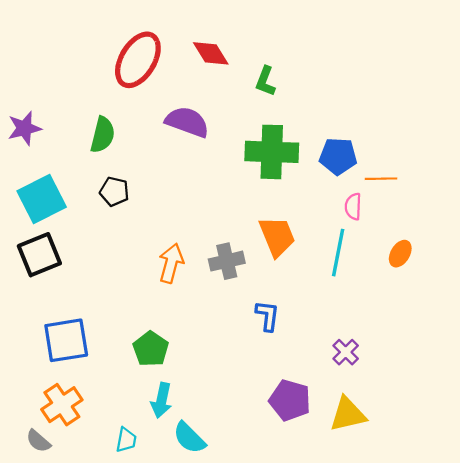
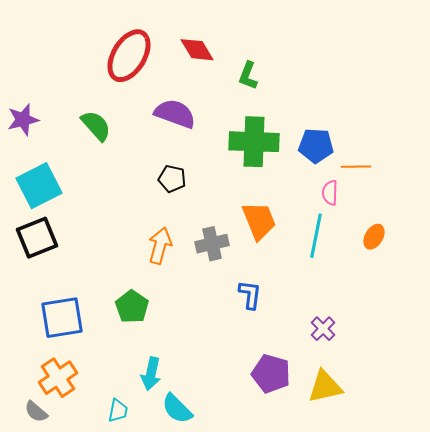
green semicircle: (103, 135) -> (96, 126), turned -56
black pentagon: (114, 192) -> (172, 179), moved
green pentagon: (151, 349) -> (132, 307), moved

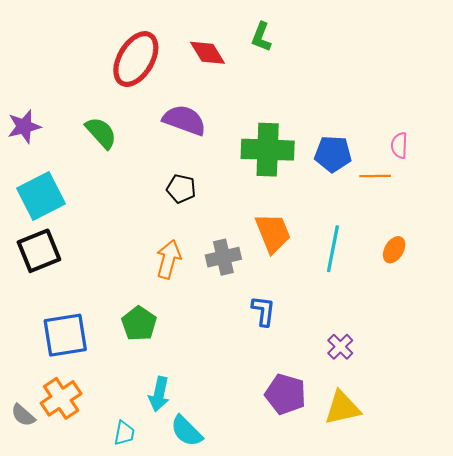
green L-shape: (248, 76) -> (261, 37), moved
pink semicircle: (330, 193) -> (399, 145), moved
gray semicircle: (36, 412) -> (23, 415), moved

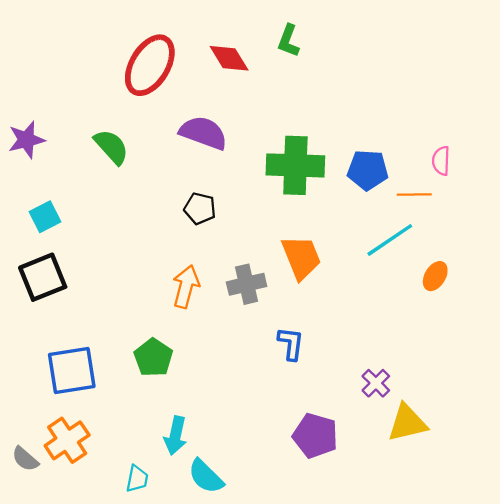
cyan square: (41, 196) -> (45, 217), size x0.6
cyan line: (333, 249) -> (390, 240), moved, turned 45
yellow triangle: (342, 408) -> (407, 423), moved

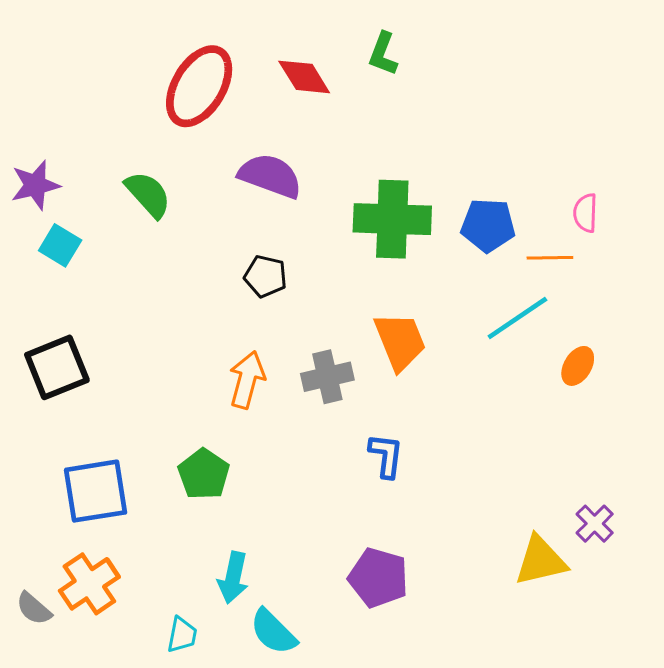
cyan square: (45, 217) -> (60, 245), moved, turned -32
purple cross: (376, 383) -> (595, 524), moved
purple pentagon: (315, 436) -> (378, 578), moved

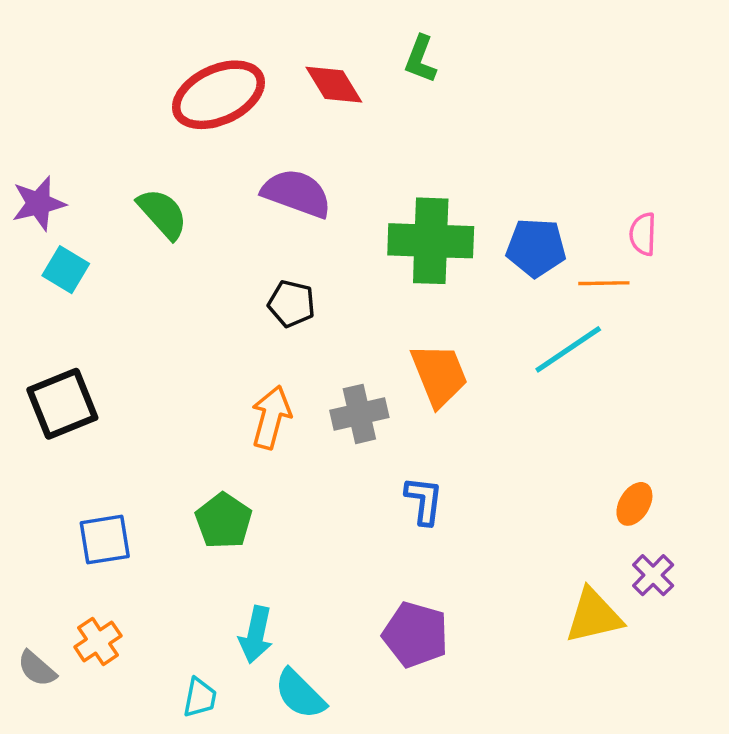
red ellipse: (199, 86) -> (219, 95), turned 34
orange ellipse: (578, 366) -> (634, 504), moved
blue square: (96, 491) -> (105, 540), size x0.7
orange cross: (89, 584) -> (98, 641), size x0.7

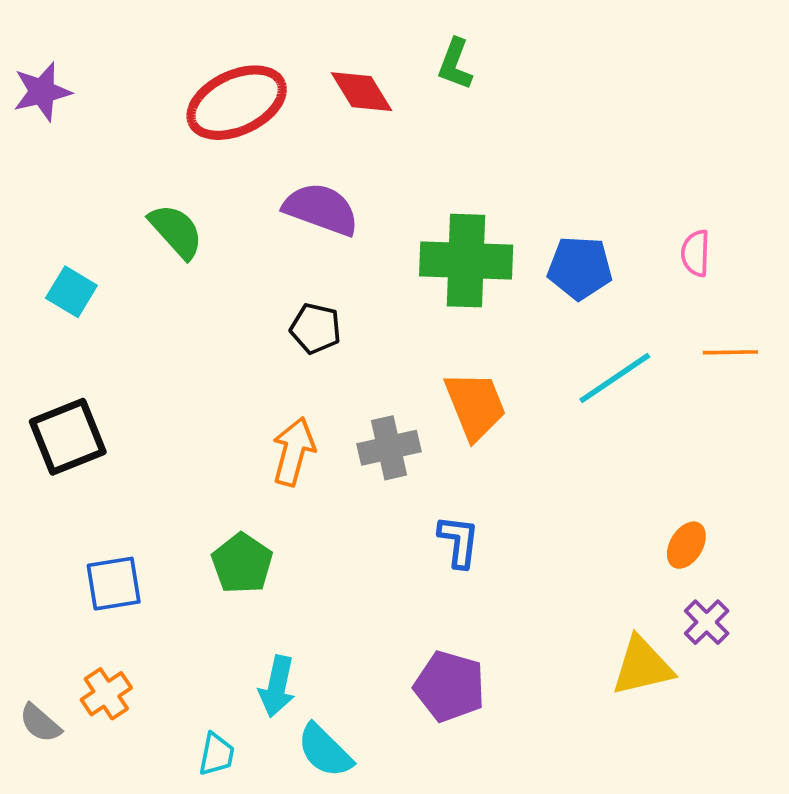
purple star: (39, 203) -> (42, 92), moved
orange line: (604, 283) -> (730, 352), moved

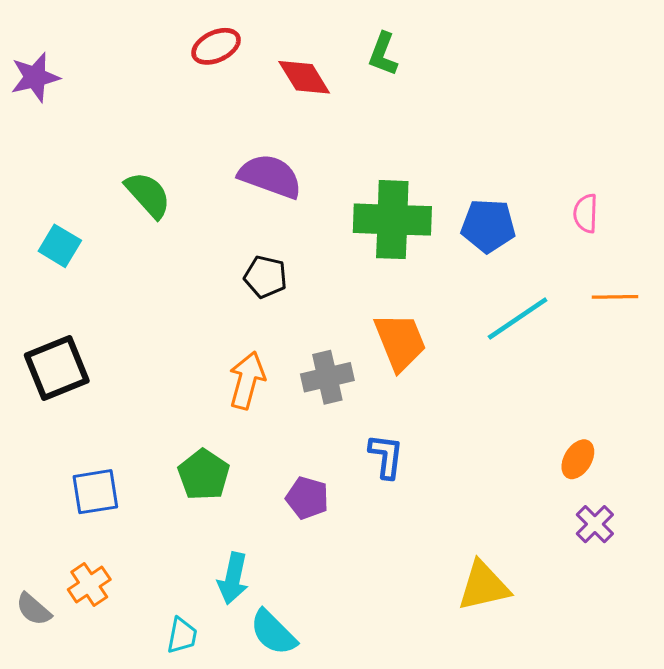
red ellipse: (237, 103) -> (216, 46), moved, size x0.6
yellow triangle: (642, 666) -> (484, 586), moved
purple pentagon: (450, 686) -> (307, 498), moved, size x0.7

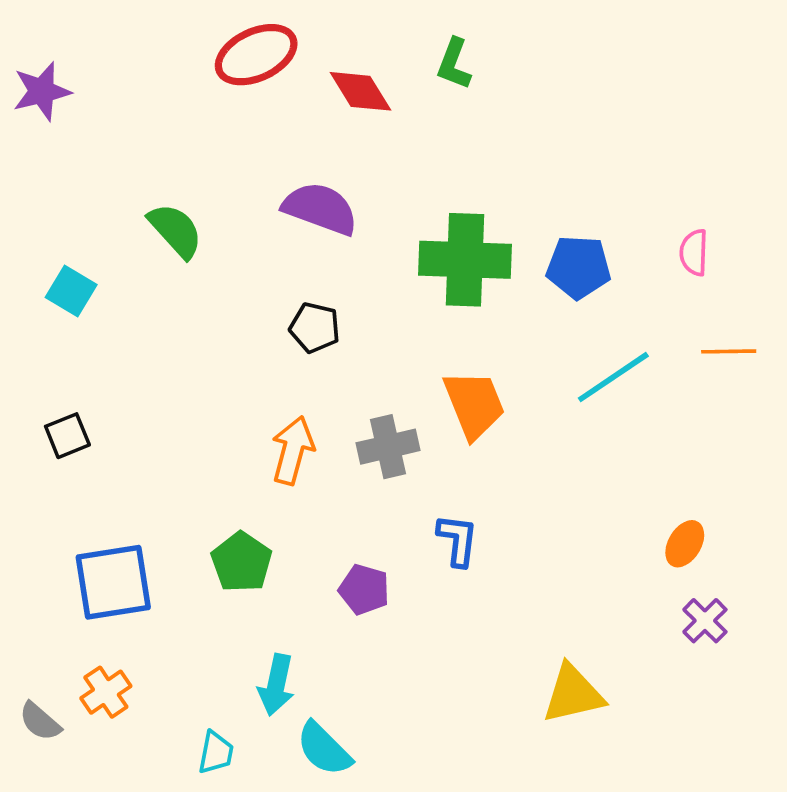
red ellipse: (216, 46) -> (256, 55), size x1.4
black square: (57, 368) -> (67, 436), size x0.6
blue square: (95, 492) -> (113, 582), size x1.4

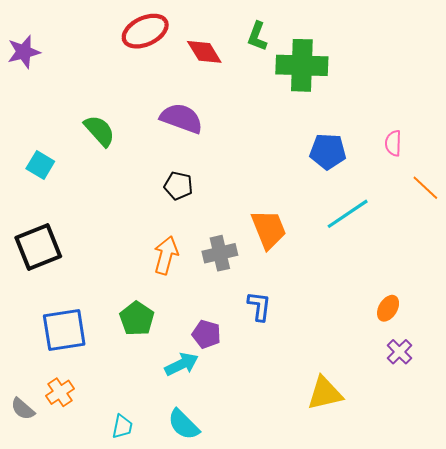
green cross: (465, 260) -> (302, 65), moved
orange line: (729, 351) -> (425, 188), moved, turned 44
black square: (67, 436) -> (38, 247), size x1.8
cyan arrow: (276, 685) -> (181, 364), moved, turned -128

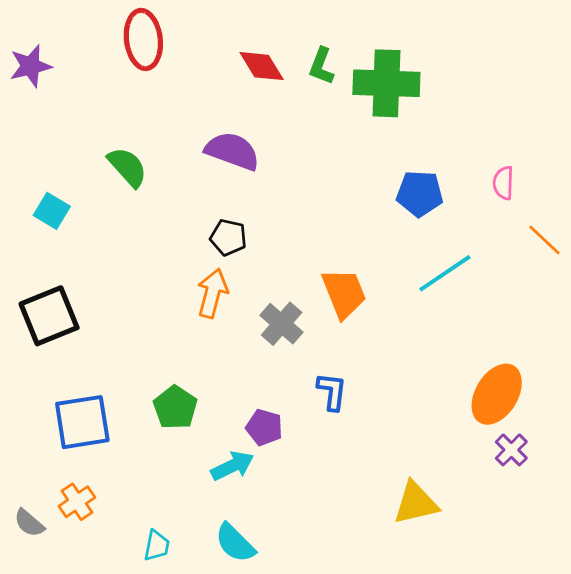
red ellipse: (145, 31) -> (143, 39), moved, turned -72
green L-shape: (257, 36) -> (321, 66), moved
gray cross: (220, 253) -> (282, 324), turned -36
orange arrow: (166, 255) -> (212, 293), moved
orange ellipse: (388, 308) -> (497, 394), size x1.8

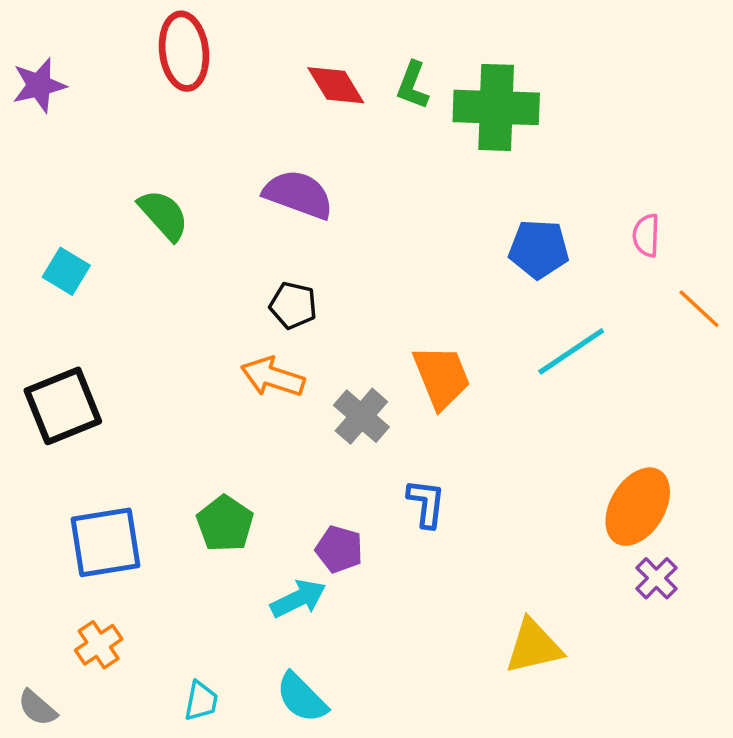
orange arrow: (212, 293) -> (273, 377), turned -87
gray semicircle: (29, 523) -> (37, 708), moved

